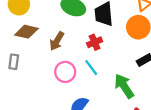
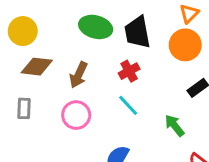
pink circle: (65, 72) -> (76, 115), moved
green arrow: (124, 86) -> (175, 125), size x0.7

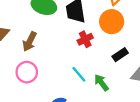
red cross: (129, 71) -> (85, 39), moved
cyan line: (128, 105) -> (79, 74), moved

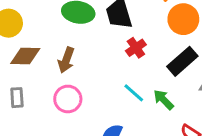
orange circle: (112, 22) -> (183, 19), moved
black rectangle: (120, 55) -> (182, 61), size x1.5

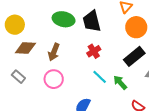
red cross: (136, 48) -> (94, 51), moved
gray rectangle: (17, 98) -> (18, 77), turned -48

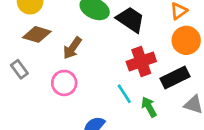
black trapezoid: (92, 21) -> (130, 20), turned 125
red cross: (94, 51) -> (141, 61), moved, size x1.5

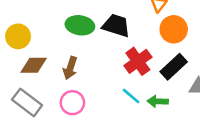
gray rectangle: (19, 69) -> (27, 102), size x1.6
green arrow: (149, 107) -> (158, 101), turned -42

